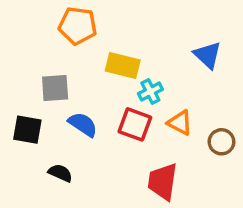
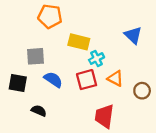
red square: (135, 124) -> (87, 80), turned -35

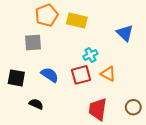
orange pentagon: (50, 16) -> (47, 15), turned -30
yellow rectangle: (79, 42) -> (77, 21), moved
gray square: (35, 56) -> (33, 42), moved
brown circle: (142, 91) -> (133, 107), moved

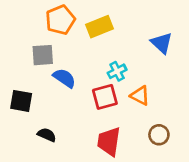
yellow rectangle: (77, 21) -> (99, 27), turned -36
blue semicircle: (50, 75) -> (64, 78), moved
brown circle: (133, 107) -> (159, 135), moved
red trapezoid: (98, 109) -> (109, 142), moved

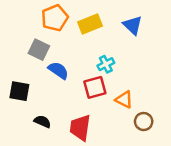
blue triangle: (162, 43) -> (133, 25), moved
gray square: (43, 55) -> (39, 50), turned 30
orange triangle: (140, 96) -> (124, 100), moved
red trapezoid: (109, 142) -> (80, 128), moved

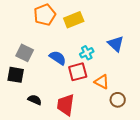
blue triangle: (133, 25) -> (116, 44), moved
gray square: (39, 50) -> (25, 53), moved
blue semicircle: (58, 70) -> (58, 58), moved

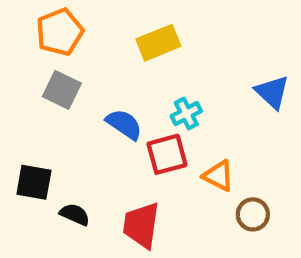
orange pentagon: (45, 15) -> (60, 32), moved
blue triangle: (116, 44) -> (272, 92), moved
gray square: (25, 53) -> (62, 90), moved
black square: (16, 75) -> (34, 182), moved

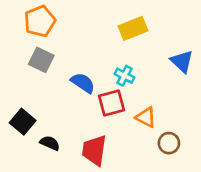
yellow rectangle: (158, 43) -> (133, 28), moved
cyan cross: (186, 114) -> (124, 76), turned -36
black square: (34, 182) -> (23, 122), turned 30

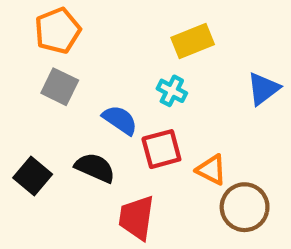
blue triangle: (182, 61) -> (263, 89), turned 40
cyan cross: (124, 76) -> (172, 91), moved
black semicircle: (50, 143) -> (95, 168), moved, size x1.4
brown circle: (169, 143) -> (245, 207), size x1.5

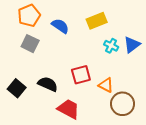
cyan cross: (172, 91) -> (111, 46), moved
blue semicircle: (120, 120) -> (60, 26), moved
red trapezoid: (137, 218) -> (69, 109), turned 110

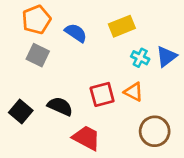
orange triangle: (106, 85) -> (134, 92), moved

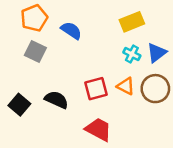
yellow rectangle: (122, 26) -> (132, 22), moved
brown circle: (155, 131) -> (155, 89), moved
red trapezoid: (86, 138) -> (98, 129), moved

